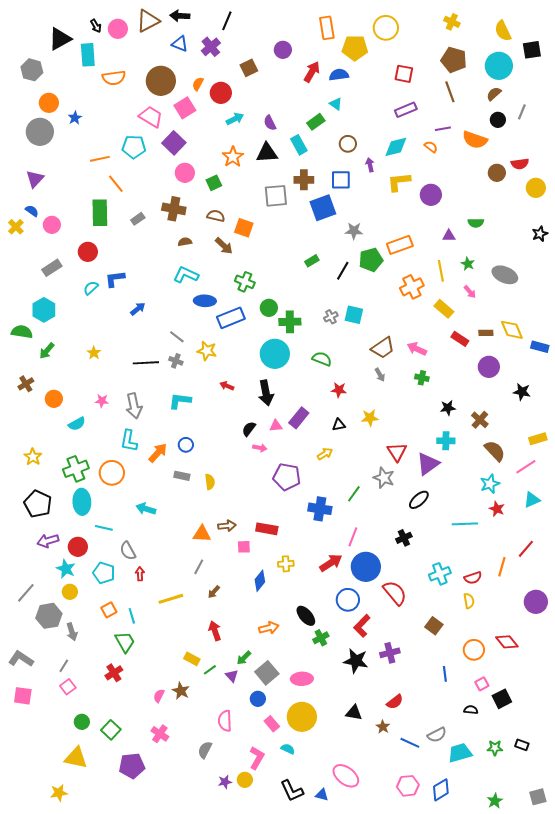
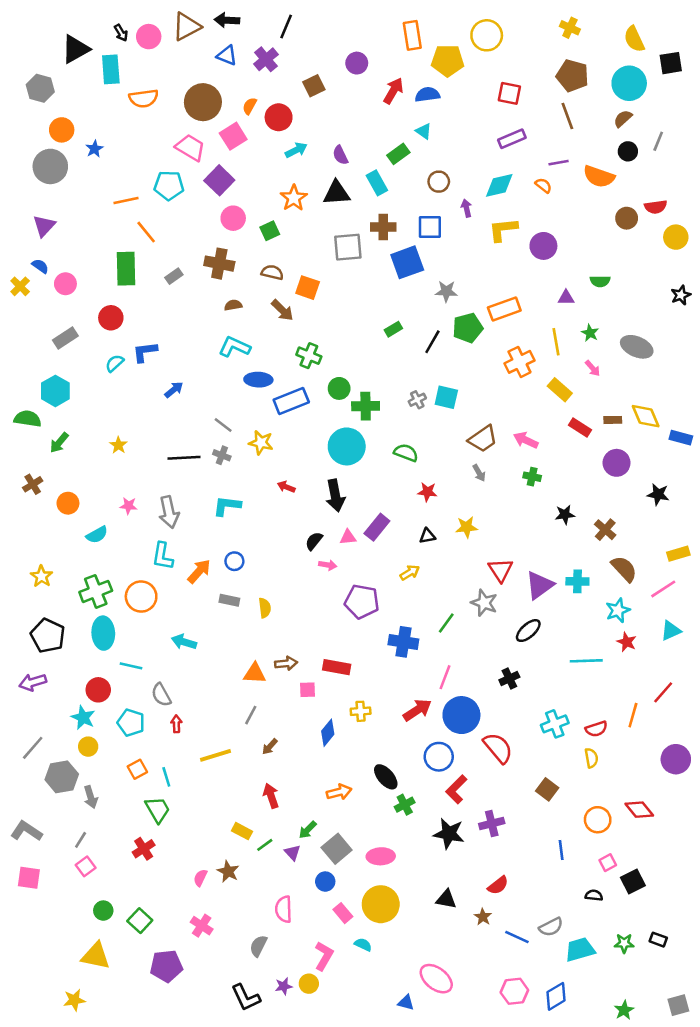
cyan cross: (446, 441) -> (577, 581), moved
purple arrow: (48, 541) -> (33, 682), moved
black L-shape: (292, 791) -> (246, 998), moved

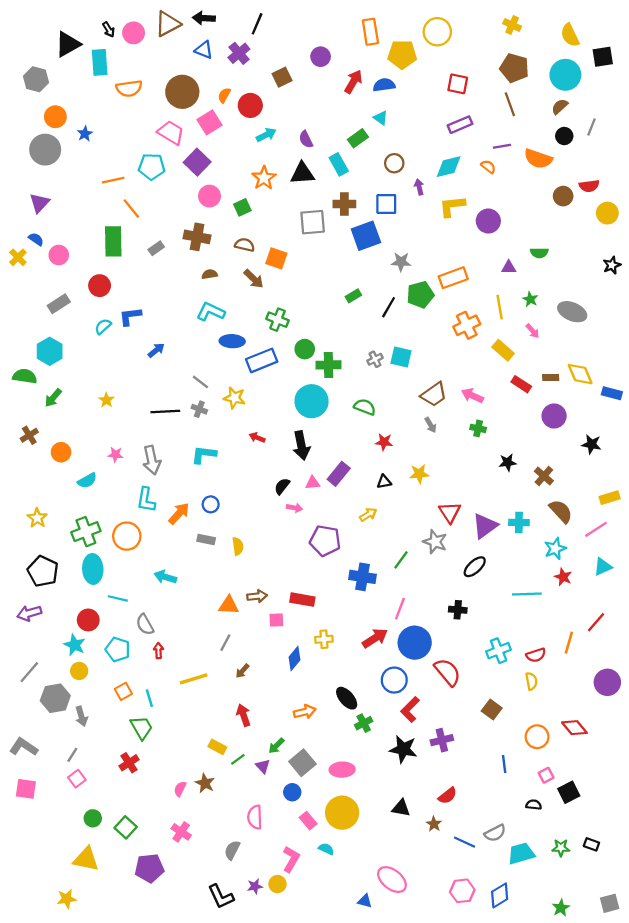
black cross: (509, 678) -> (458, 610), turned 30

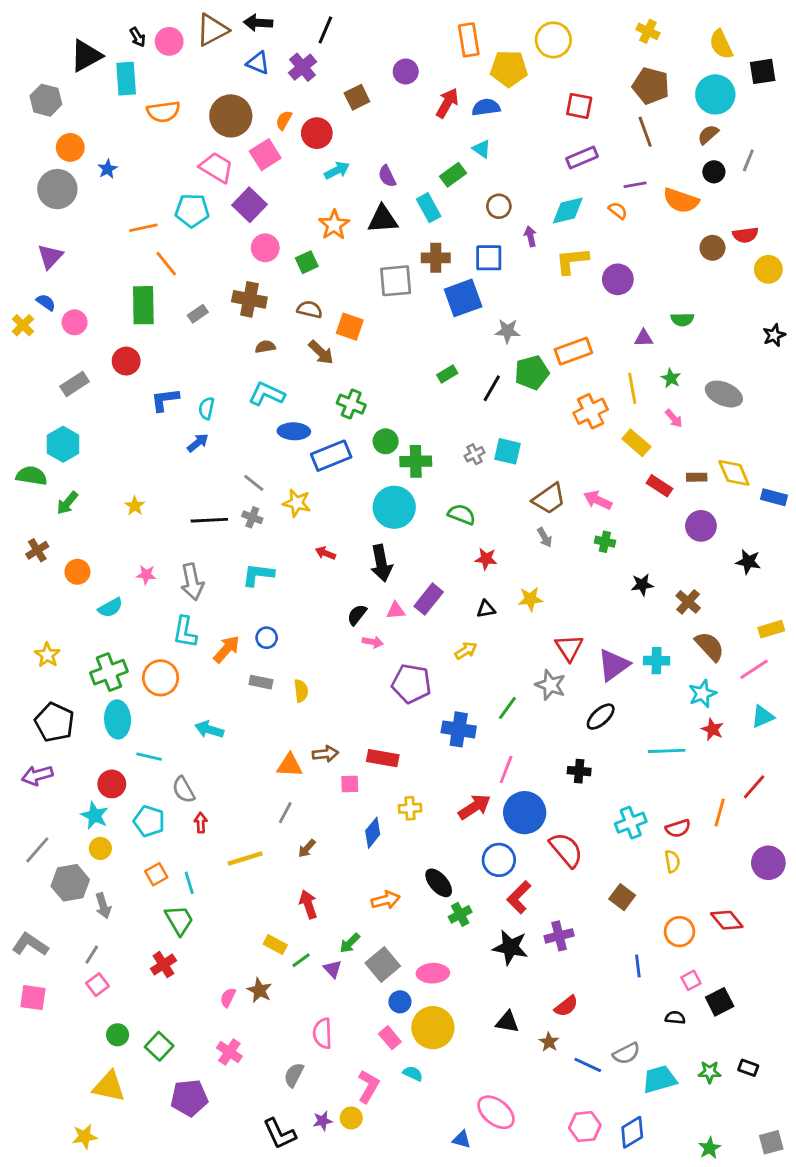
cyan semicircle: (103, 326) -> (206, 408), moved, turned -36
blue circle: (292, 792) -> (400, 1002), moved

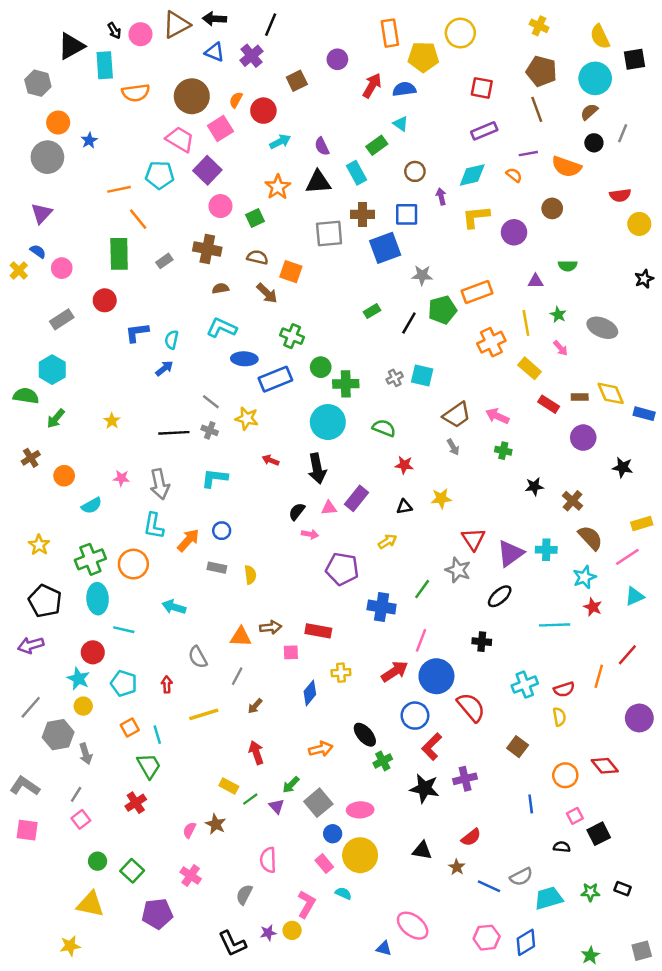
brown circle: (712, 248) -> (552, 208), moved
gray semicircle: (183, 790) -> (198, 657), moved

